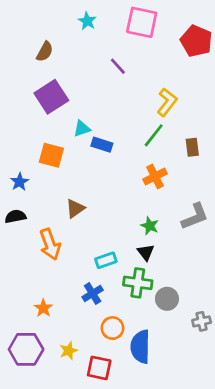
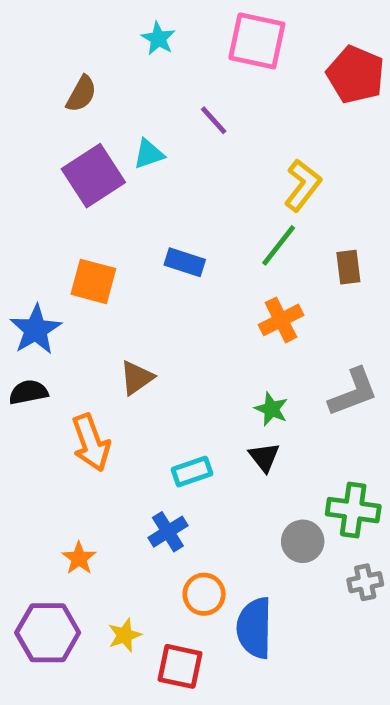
cyan triangle: (82, 129) -> (149, 154), moved
blue star: (19, 182) -> (36, 330), size x1.5
green cross: (138, 283) -> (353, 510), moved

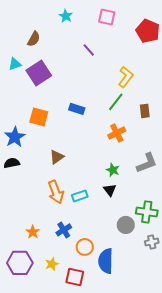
pink square: (257, 41) -> (107, 17), size x0.7
cyan triangle: (149, 154) -> (15, 64), moved
orange arrow: (91, 443) -> (56, 192), moved
blue cross: (168, 532) -> (64, 230), moved

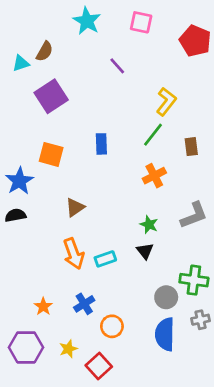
cyan star: (66, 16) -> (87, 21), size x1.5
cyan triangle: (15, 64) -> (21, 63), moved
blue rectangle: (77, 109) -> (101, 144), turned 70
blue semicircle: (106, 261) -> (165, 334), moved
red square: (75, 277) -> (99, 366), turned 36

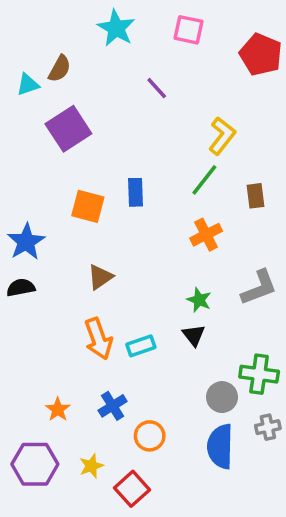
orange square: (51, 154) -> (88, 206), moved

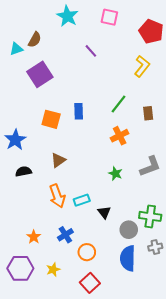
yellow L-shape: (222, 136) -> (142, 66), moved
black semicircle: (21, 288) -> (23, 171), moved
black triangle: (194, 335) -> (104, 212), moved
red square: (132, 489) -> (90, 283), moved

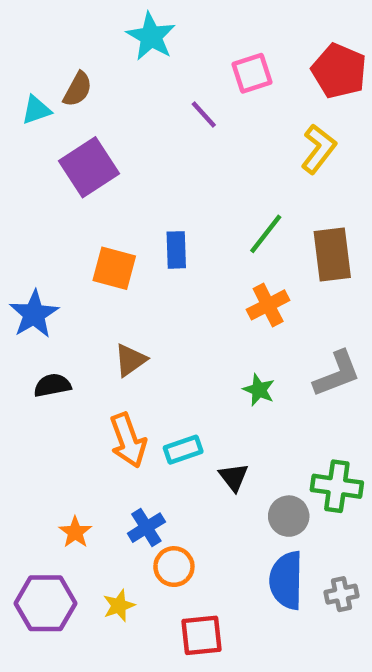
pink square: (109, 17) -> (252, 73), moved, turned -30
brown rectangle: (148, 113) -> (332, 254), size x1.6
gray cross: (155, 247) -> (341, 594), moved
orange circle: (87, 252) -> (174, 567), moved
red square: (90, 283) -> (201, 635), turned 36

